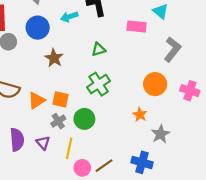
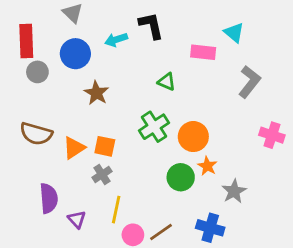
green triangle: (99, 49) -> (167, 82), moved, turned 40
orange circle: (155, 84) -> (193, 137), moved
green circle: (84, 119) -> (181, 177), moved
purple triangle: (43, 143) -> (77, 219), moved

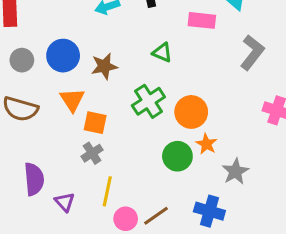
blue circle: (75, 54) -> (63, 56), moved
gray circle: (37, 72) -> (22, 60), moved
brown star: (96, 93) -> (104, 66), moved, turned 30
orange triangle: (74, 148) -> (72, 100), moved, turned -30

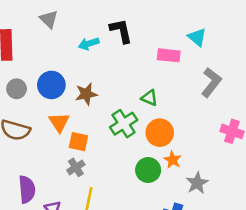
green triangle: (162, 52) -> (149, 98), moved

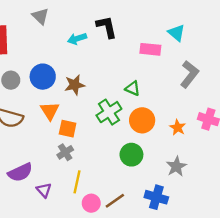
orange star: (173, 160) -> (178, 127), moved
purple semicircle: (27, 189) -> (20, 172), turned 70

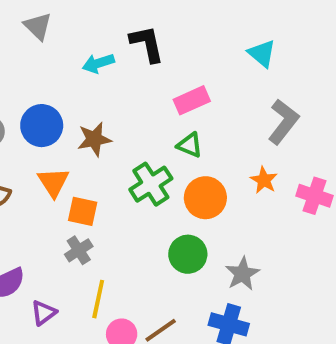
pink rectangle: (150, 49) -> (192, 100), moved, turned -30
orange star: (178, 127) -> (264, 180), moved
gray star: (176, 166) -> (242, 274), moved
purple triangle: (44, 190) -> (44, 313), turned 35

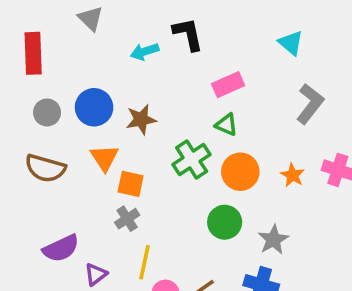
orange star: (264, 180) -> (293, 175), moved

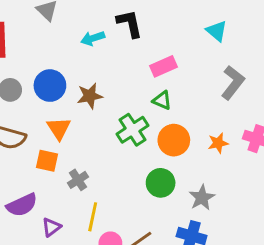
orange star: (293, 175) -> (218, 143), turned 30
orange square: (131, 184) -> (47, 161), moved

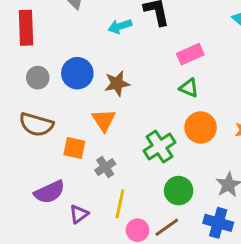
orange triangle: (59, 128) -> (104, 120), moved
green cross: (133, 130) -> (160, 147), moved
green circle: (161, 183) -> (179, 191), moved

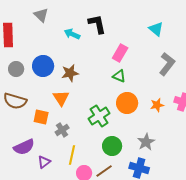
cyan arrow: (120, 26) -> (72, 34), turned 42
pink rectangle: (190, 54) -> (120, 53), turned -36

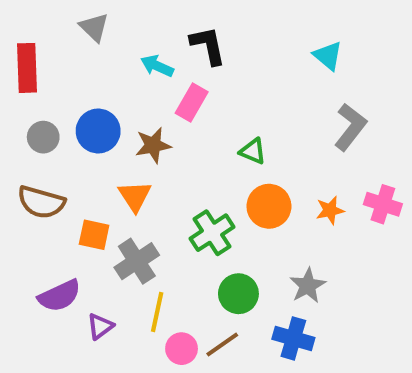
pink rectangle: (120, 53) -> (192, 103), moved
gray cross: (62, 130) -> (137, 261), size x1.5

